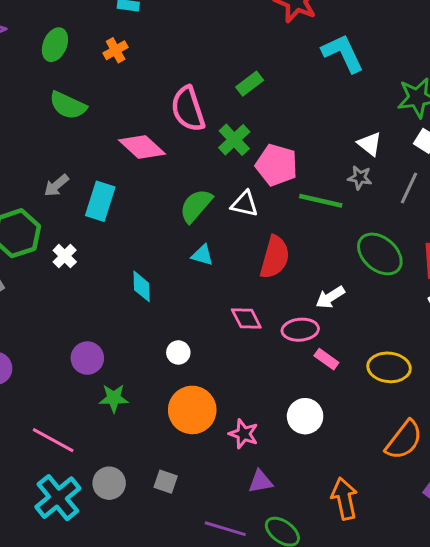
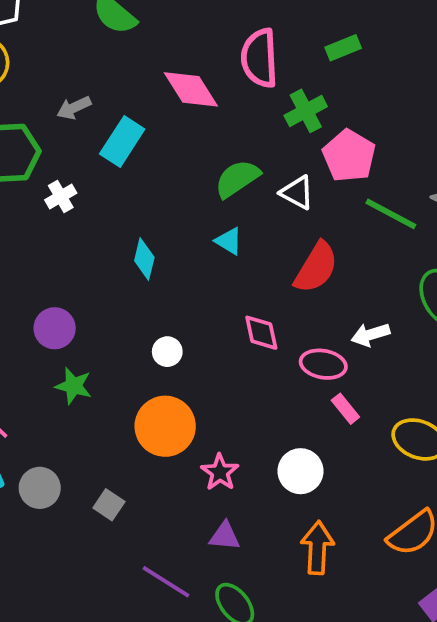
orange arrow: (344, 499) -> (317, 548), moved

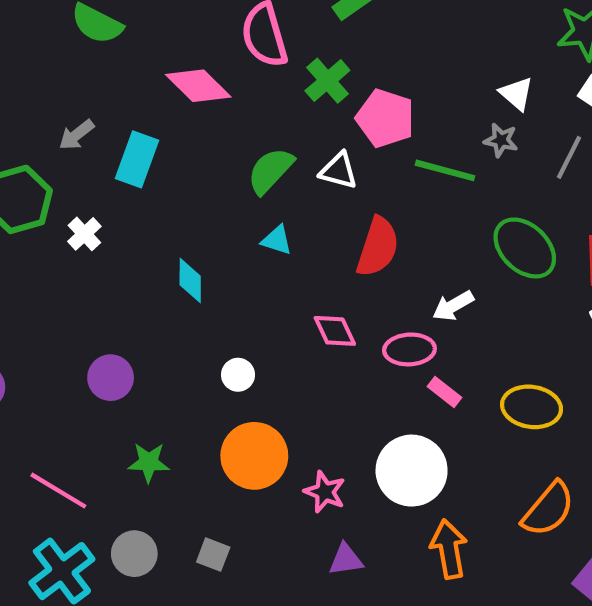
green star: (73, 386) -> (149, 462), moved
white circle: (301, 471) -> (412, 471), size x1.4

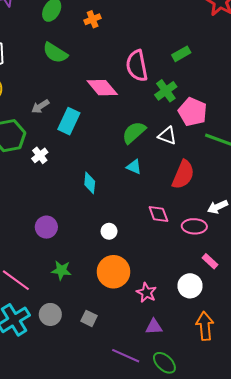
pink rectangle: (445, 392) -> (210, 261), moved
white circle: (412, 471) -> (190, 286), size x0.7

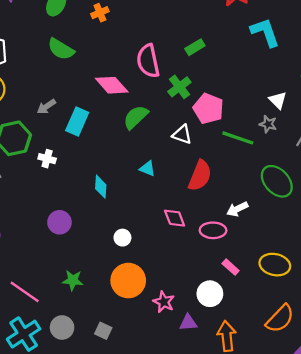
green semicircle: (134, 132) -> (136, 117), moved
white cross: (40, 155) -> (47, 159), turned -35
purple circle: (46, 227) -> (59, 222), moved
purple triangle: (154, 327) -> (188, 323), moved

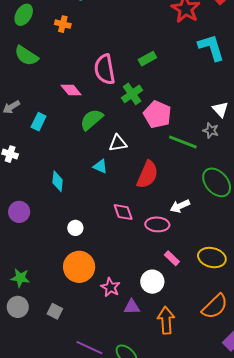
orange cross: (100, 13) -> (63, 24), turned 35
pink diamond: (112, 85) -> (71, 90), size x0.7
cyan rectangle: (77, 121) -> (39, 122), size x0.7
white triangle: (182, 134) -> (118, 143), moved, turned -30
green star: (73, 280) -> (20, 278), moved

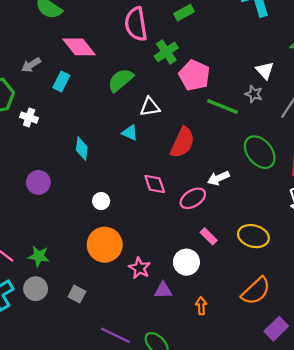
pink diamond: (71, 90) -> (79, 47), moved, size x1.4
pink ellipse: (157, 224) -> (193, 198), turned -35
orange arrow: (166, 320) -> (201, 306), size x0.6

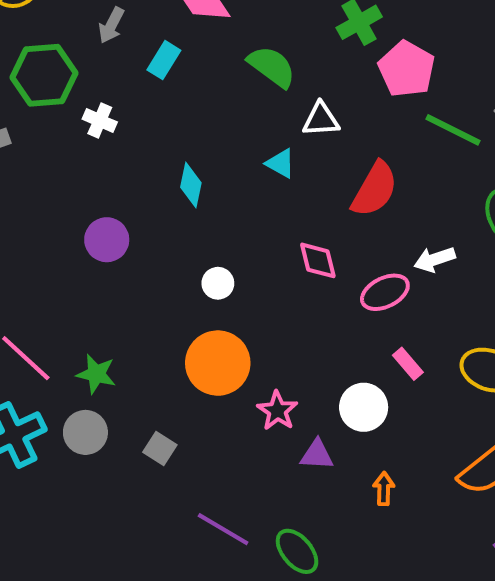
gray arrow: (31, 65) -> (111, 25), turned -36
green semicircle: (121, 80) -> (272, 67), turned 72

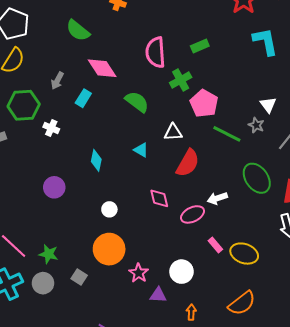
white triangle: (321, 120) -> (173, 132), moved
pink rectangle: (408, 364) -> (215, 245), moved
gray square: (160, 448) -> (79, 277), moved

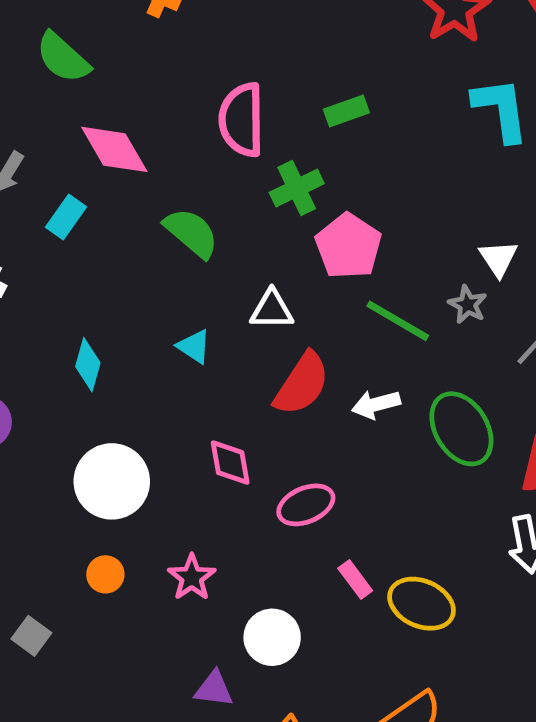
white arrow: (217, 198) -> (376, 404), moved
white circle: (109, 209) -> (112, 481), size x2.0
orange circle: (109, 249) -> (105, 574), size x0.5
pink star: (139, 273) -> (192, 577), moved

